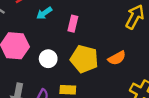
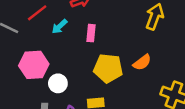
white circle: (48, 59) -> (58, 83), moved

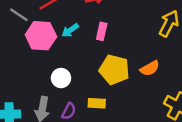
cyan arrow: (59, 26) -> (70, 30), moved
pink hexagon: (34, 65) -> (41, 36), moved

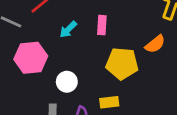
pink hexagon: (41, 36) -> (31, 58), moved
orange semicircle: (150, 68) -> (155, 44), moved

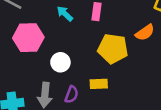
cyan arrow: (68, 29) -> (65, 14), turned 84

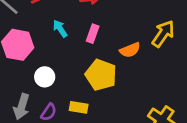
orange semicircle: (145, 33) -> (130, 50), moved

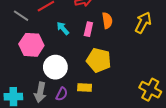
orange semicircle: (130, 50) -> (107, 20), moved, turned -70
white circle: (45, 77) -> (55, 67), size x1.5

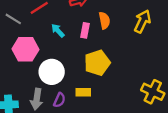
yellow pentagon: (99, 60) -> (97, 63), turned -30

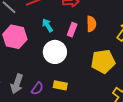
yellow pentagon: (97, 63) -> (103, 61), moved
white circle: (52, 72) -> (55, 52), moved

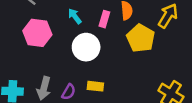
yellow pentagon: (103, 61) -> (141, 38), moved, turned -30

